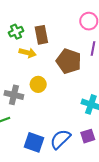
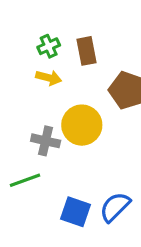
yellow arrow: (28, 53) -> (49, 78), moved
yellow circle: (38, 84) -> (82, 125), size x1.6

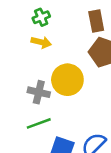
brown rectangle: (87, 51) -> (96, 21), moved
green line: (25, 180) -> (39, 123), moved

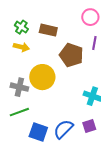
green cross: (41, 17) -> (21, 27), turned -32
brown rectangle: (96, 21) -> (48, 30), moved, turned -66

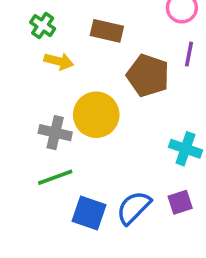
green cross: (21, 27) -> (43, 26), moved

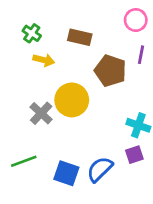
gray cross: (55, 133) -> (41, 113), turned 30
green line: (55, 177) -> (24, 161), moved
purple square: (180, 202) -> (134, 155), moved

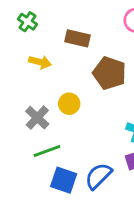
green cross: (32, 33) -> (27, 22), moved
yellow circle: (72, 100) -> (69, 104), size x0.6
green line: (24, 161) -> (47, 151), moved

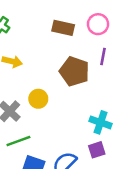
brown rectangle: (78, 38) -> (63, 28), moved

